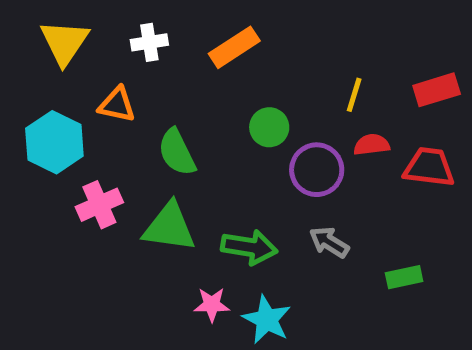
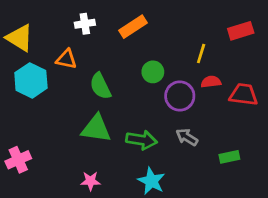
yellow triangle: (64, 42) -> (20, 38), moved, turned -32
red rectangle: (437, 90) -> (241, 31), moved
pink cross: (99, 205) -> (18, 160), moved
pink star: (212, 305) -> (90, 181), moved

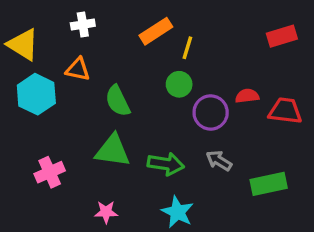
white cross: (85, 24) -> (83, 25), moved
yellow line: (201, 53) -> (187, 48), moved
green rectangle: (229, 157) -> (269, 184), size x1.5
pink cross: (18, 160) -> (50, 172), moved

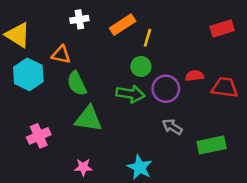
white cross: (83, 25) -> (79, 19), moved
green semicircle: (118, 101) -> (77, 83), moved
green arrow: (166, 164) -> (130, 94), moved

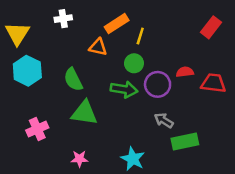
white cross: (79, 19) -> (63, 19), moved
red rectangle: (222, 29) -> (211, 27), turned -35
yellow triangle: (18, 35) -> (17, 33), turned 30
orange triangle: (61, 55) -> (98, 47), moved
green rectangle: (212, 145) -> (185, 141), moved

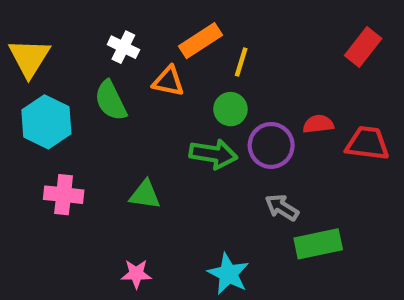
white cross: (63, 19) -> (123, 47), moved, turned 35
green semicircle: (73, 79) -> (111, 101), moved
green triangle: (84, 113) -> (145, 195), size x0.7
pink cross: (37, 129) -> (64, 195), moved, turned 30

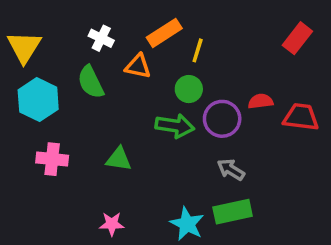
green rectangle: (318, 244) -> (233, 212), moved

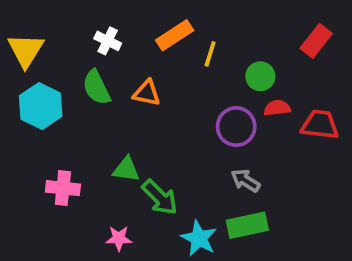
orange triangle: (138, 66) -> (147, 93), moved
green circle: (189, 89) -> (260, 76), moved
green arrow: (175, 126) -> (160, 197), moved, turned 36
pink cross: (52, 159) -> (63, 188), moved

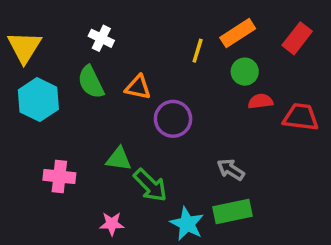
orange rectangle: (175, 35) -> (238, 33), moved
purple circle: (236, 127) -> (173, 119), moved

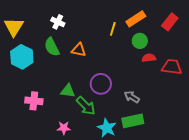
purple circle: (173, 119) -> (101, 84), moved

